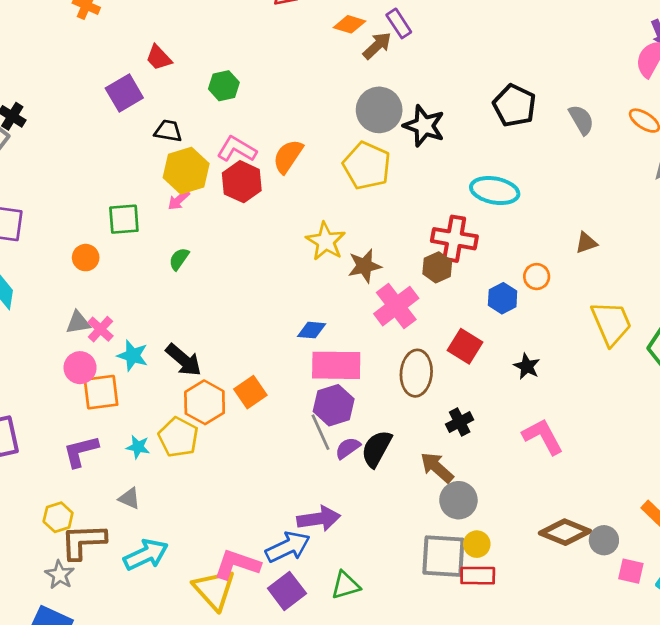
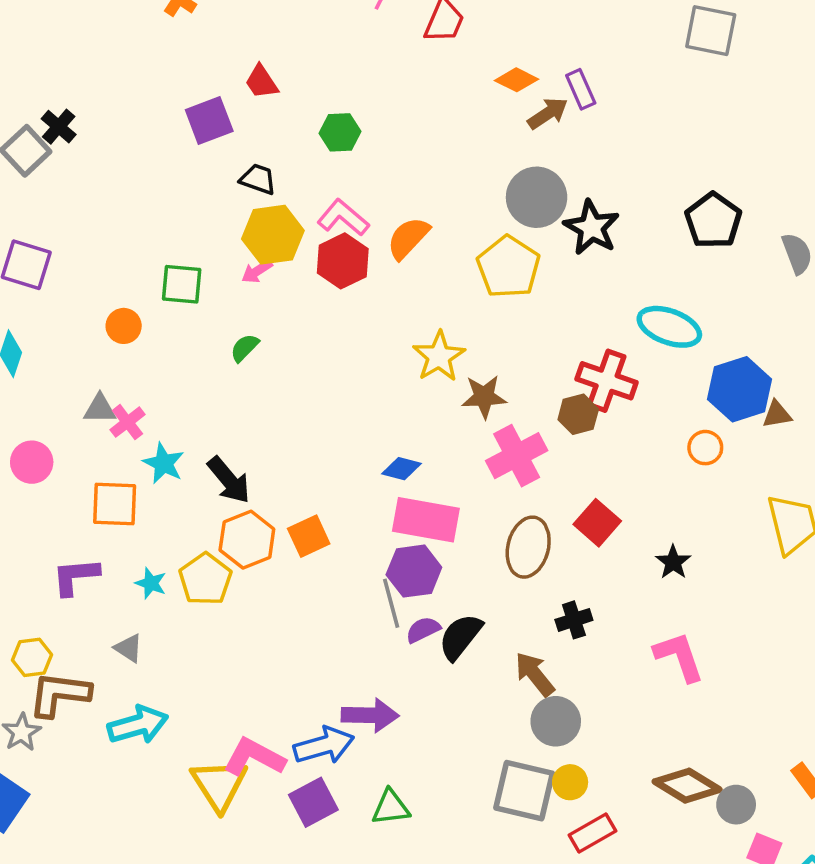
blue hexagon: (503, 298) -> (740, 389), moved, size x1.6
pink circle: (80, 368) -> (32, 462), moved
red rectangle: (478, 576) -> (593, 833), moved, turned -40

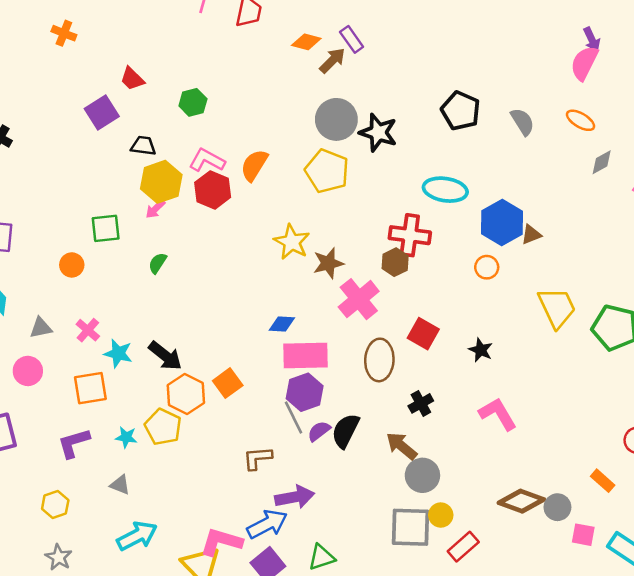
gray triangle: (100, 409) -> (41, 328), moved
brown L-shape: (59, 694) -> (257, 458), moved, size x0.7

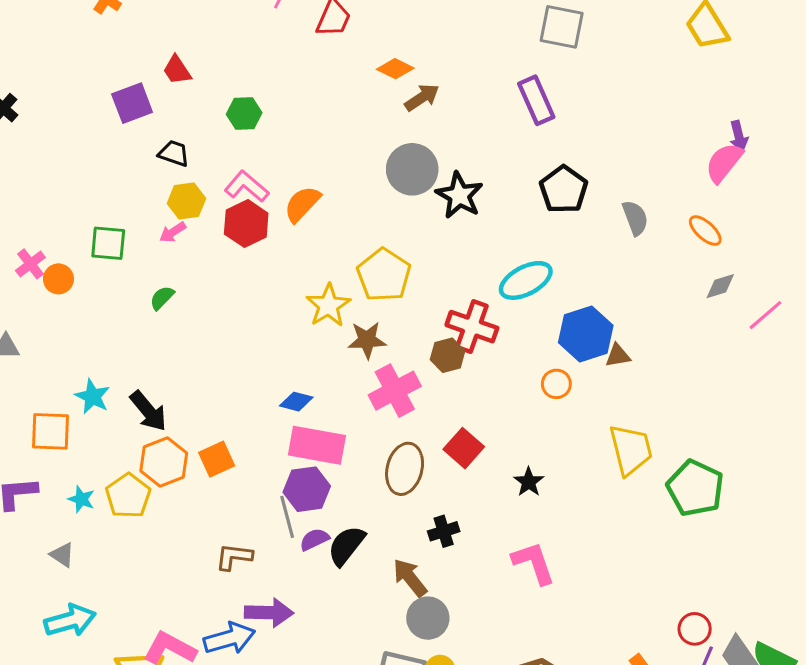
purple rectangle: (352, 39) -> (536, 100), moved, size x1.4
yellow pentagon: (327, 171) -> (384, 275), moved
yellow hexagon: (161, 182) -> (186, 201), size x0.7
cyan ellipse: (445, 190) -> (526, 280), turned -48
pink cross: (88, 330) -> (30, 264), moved

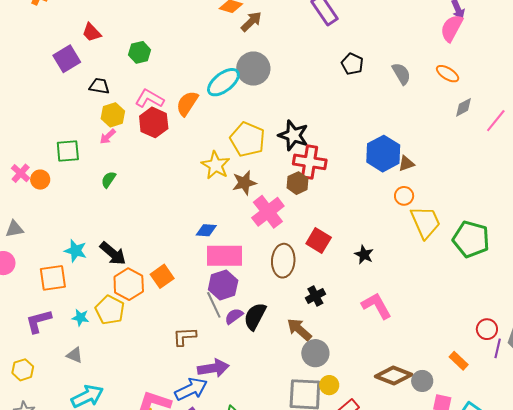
black pentagon: (564, 190) -> (352, 64), size x0.7
black star: (459, 195) -> (293, 135), moved
cyan ellipse: (526, 280) -> (223, 82), moved
orange circle: (556, 384) -> (404, 196), moved

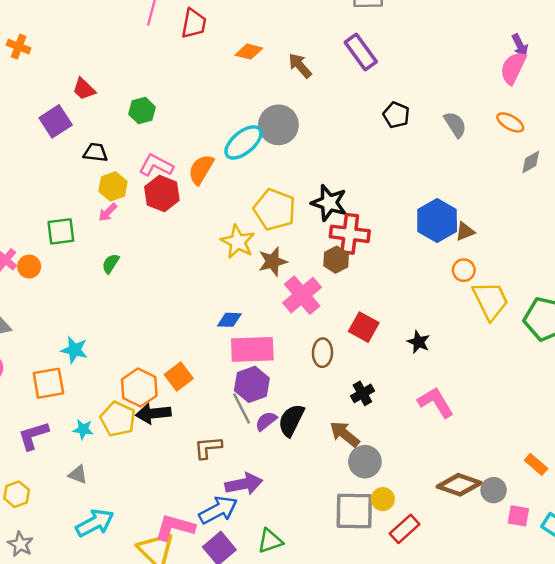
brown arrow: (251, 22) -> (300, 66), moved, turned -85
black arrow: (113, 253) -> (153, 413), moved, turned 136
brown ellipse: (283, 261) -> (322, 353), size x0.7

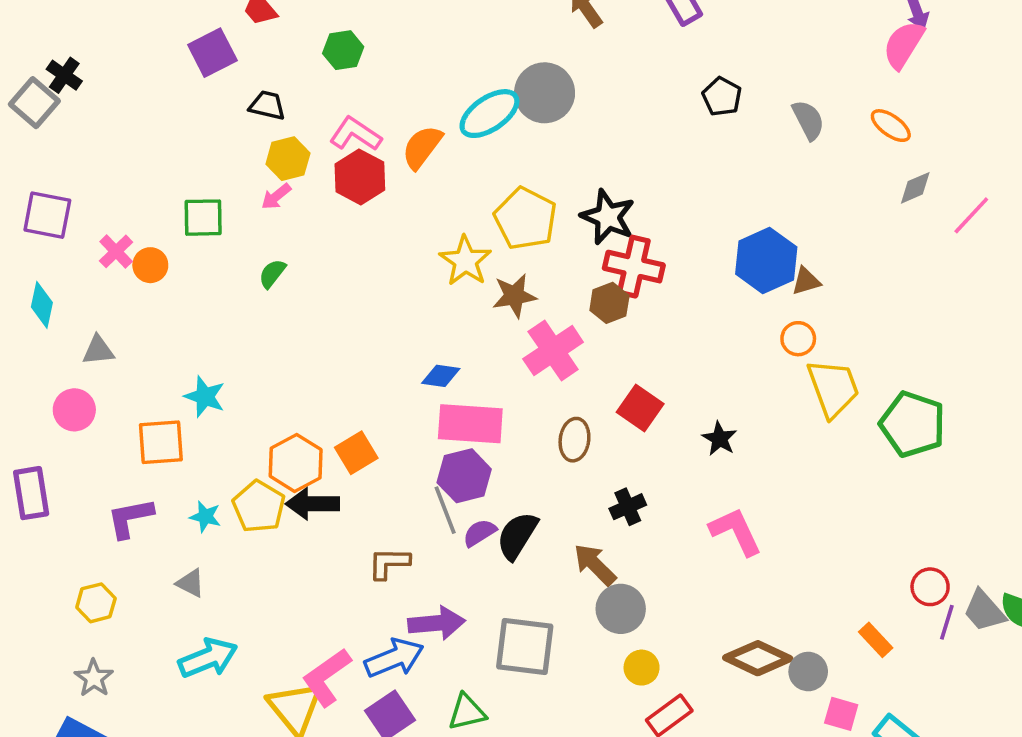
gray square: (354, 511) -> (525, 647), moved
pink L-shape: (175, 527) -> (327, 677), turned -57

